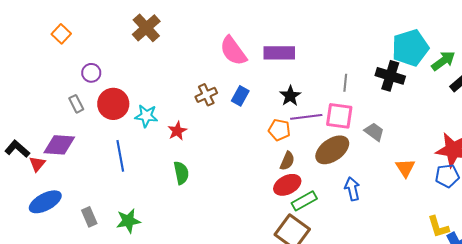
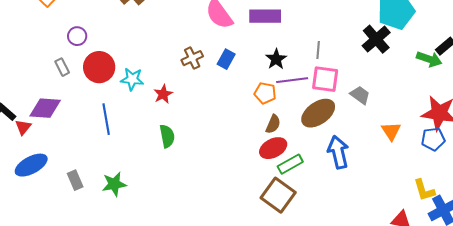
green arrow: (443, 61) -> (429, 59), moved, turned 55
black cross: (390, 76) -> (376, 39), turned 32
gray line: (345, 83) -> (318, 50), moved
blue arrow: (352, 189) -> (338, 152), size x1.4

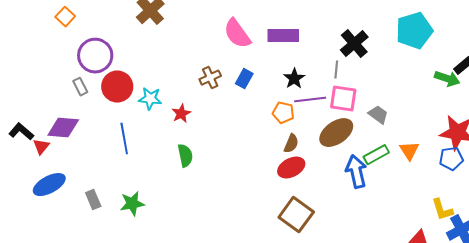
purple circle: (77, 36) -> (95, 56), size x1.8
black cross: (376, 39) -> (354, 44), moved
green rectangle: (290, 164) -> (376, 155), moved

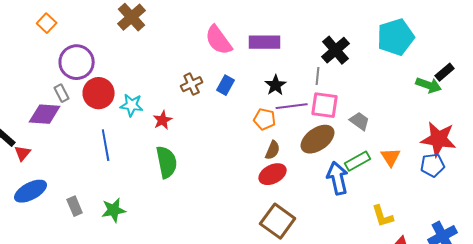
purple diamond: (63, 128) -> (45, 114), moved
green semicircle: (185, 156) -> (167, 162), size x1.4
yellow L-shape: (442, 210) -> (383, 216), moved

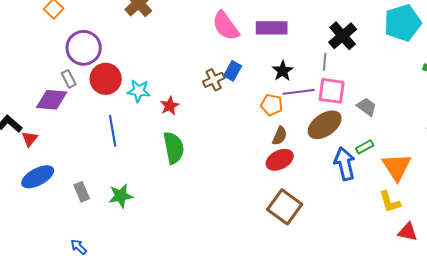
brown cross: (192, 84) -> (214, 80), moved
orange triangle: (391, 157) -> (397, 167), moved, size x1.5
green rectangle: (358, 161) -> (365, 147), size x0.7

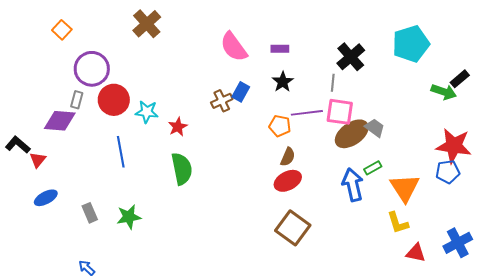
purple rectangle: (272, 28) -> (280, 49), size x0.6
black star: (283, 71) -> (283, 82), moved
gray rectangle: (69, 79) -> (77, 100), turned 42
brown ellipse: (325, 125) -> (352, 134), moved
blue ellipse: (38, 177) -> (46, 198), size x0.7

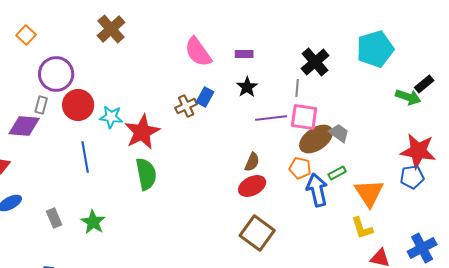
orange pentagon: (280, 126) -> (300, 168), moved
red star: (178, 127) -> (142, 132), size x1.8
green star: (129, 217) -> (93, 222), turned -30

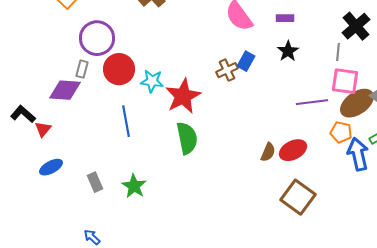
purple line: (271, 118) -> (312, 102), moved
brown semicircle: (252, 162) -> (268, 152), moved

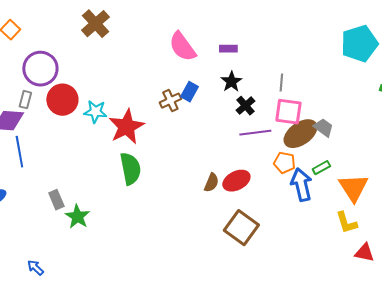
black cross: (356, 26) -> (245, 106), moved, size x0.7
blue line: (126, 121) -> (19, 152), moved
gray rectangle: (95, 182) -> (56, 200), moved

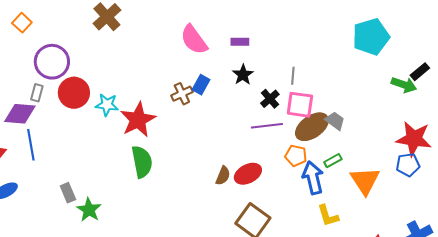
black cross: (245, 106) -> (270, 99), moved
yellow L-shape: (346, 223) -> (328, 216), moved

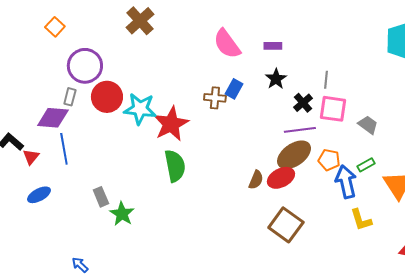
brown cross: (182, 94) -> (215, 98), turned 30
cyan star: (107, 105) -> (140, 109), size x1.4
brown ellipse: (312, 127) -> (294, 155), moved

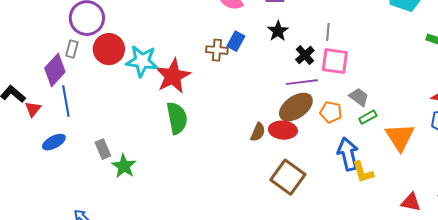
purple diamond: (53, 118) -> (55, 70), turned -52
gray trapezoid: (368, 125) -> (359, 97), moved
red ellipse: (281, 178) -> (283, 130), turned 32
blue arrow: (346, 182) -> (348, 154), moved
blue ellipse: (39, 195) -> (54, 142), moved

